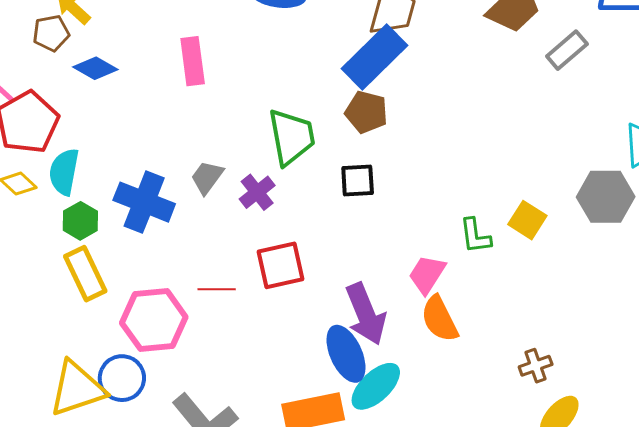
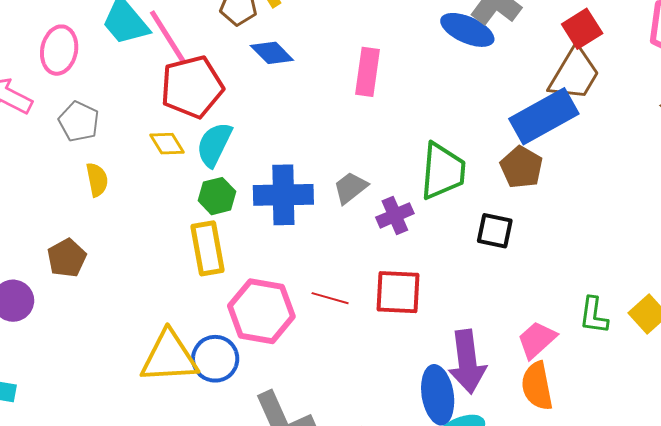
blue cross: (144, 202) -> (283, 195), turned -38

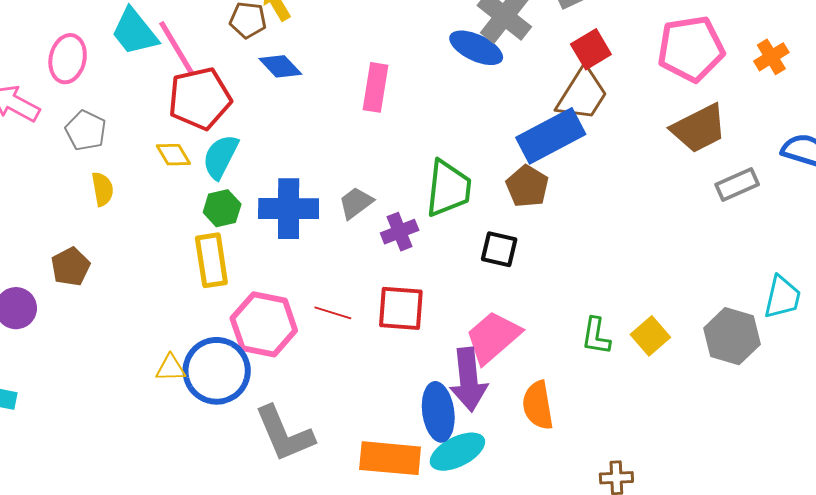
pink trapezoid: (537, 340) -> (493, 337), moved, size x1.4
yellow triangle: (169, 357) -> (171, 368), size x0.5
blue circle: (215, 359) -> (217, 371), size x1.4

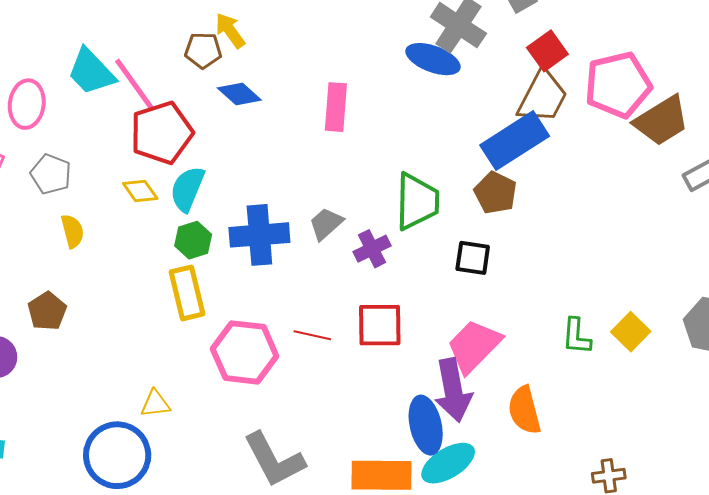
pink pentagon: (691, 49) -> (618, 85), moved
blue circle: (217, 371) -> (117, 455), moved

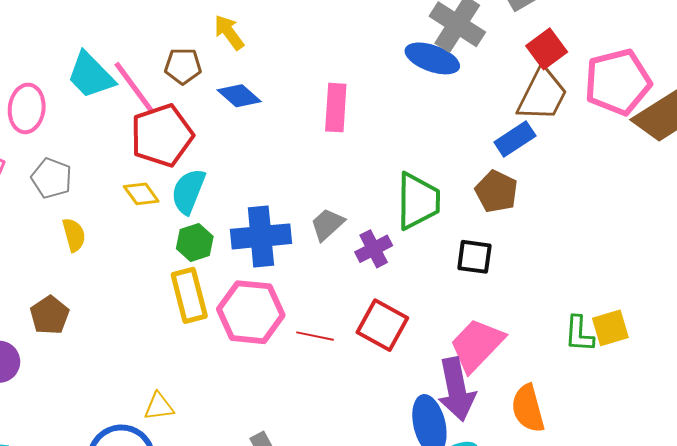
brown pentagon: (203, 50) -> (183, 66), moved
blue rectangle: (515, 141) -> (515, 139), size x0.6
red square: (380, 325) -> (382, 325), turned 30
yellow square: (631, 332) -> (610, 328), moved, turned 30
pink hexagon: (245, 352) -> (251, 312), moved

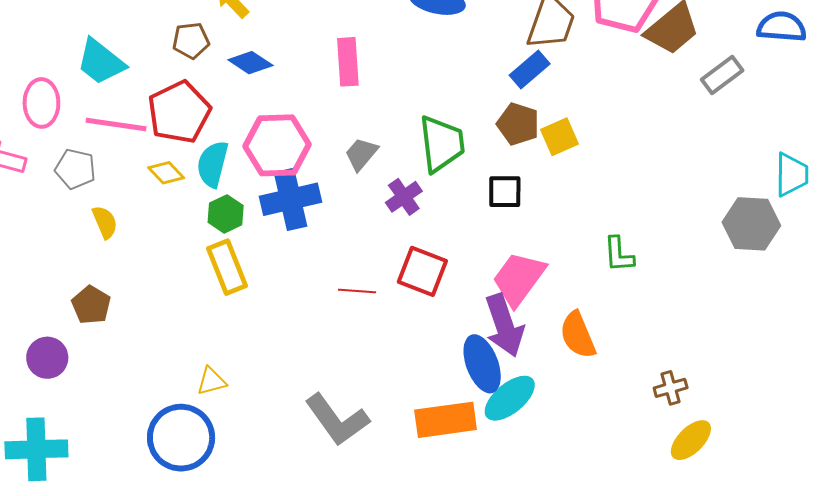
pink line: (134, 88) -> (116, 125), moved, turned -38
gray trapezoid: (327, 224) -> (361, 154), moved
pink hexagon: (251, 312) -> (277, 145), moved
yellow square: (610, 328) -> (560, 137), moved

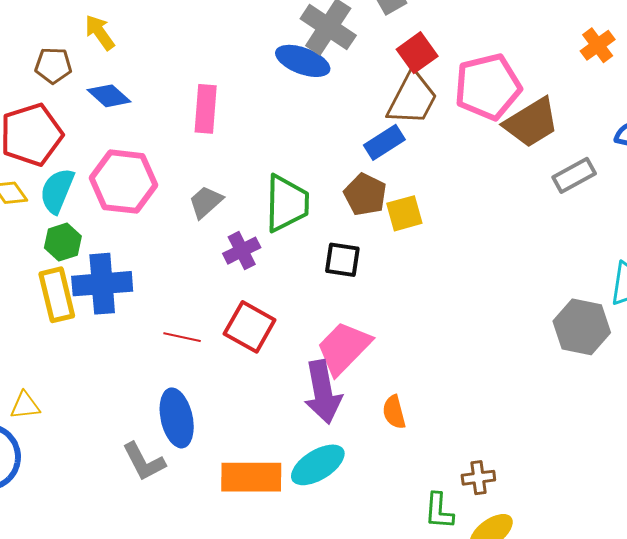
blue cross: (291, 199) -> (102, 284), moved
green L-shape: (619, 254) -> (439, 511), moved
orange semicircle: (578, 335) -> (394, 412), size x0.7
blue ellipse: (482, 364) -> (177, 418), moved
gray L-shape: (337, 420) -> (144, 462), size x0.7

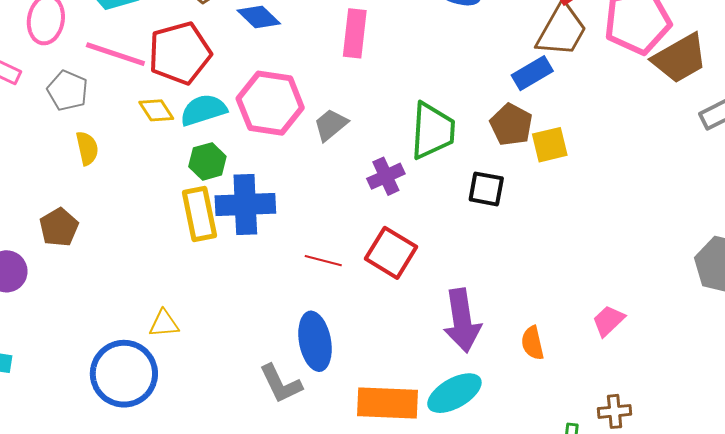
cyan semicircle: (57, 191) -> (203, 110), turned 48
gray trapezoid: (206, 202) -> (331, 125), moved
pink trapezoid: (344, 348) -> (608, 321), moved, size x0.6

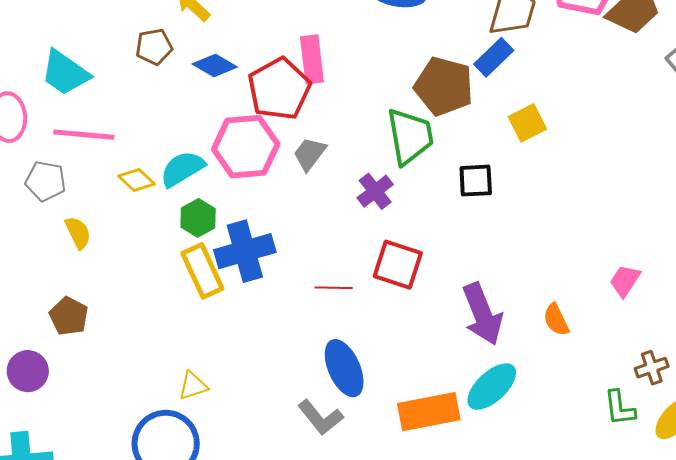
red pentagon: (180, 53) -> (279, 89), moved
brown pentagon: (511, 125) -> (444, 86), moved, size x1.4

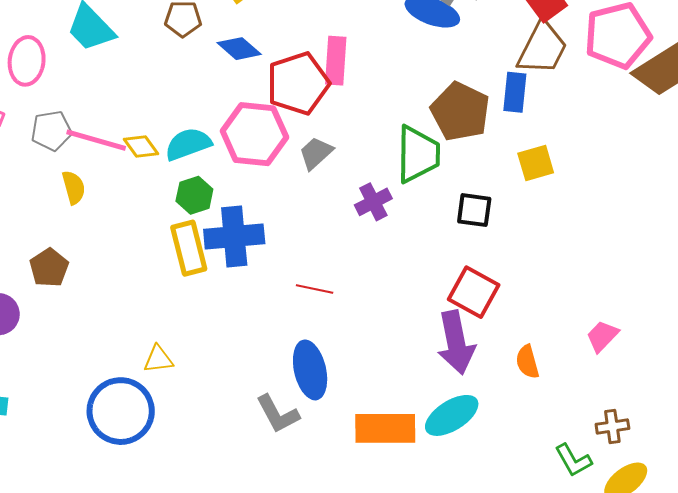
blue rectangle: (494, 57) -> (515, 92), turned -51
pink line: (84, 135) -> (96, 140), moved
gray pentagon: (46, 181) -> (51, 131), turned -30
red square: (398, 265) -> (474, 292), moved
green L-shape: (620, 408) -> (573, 460), turned -33

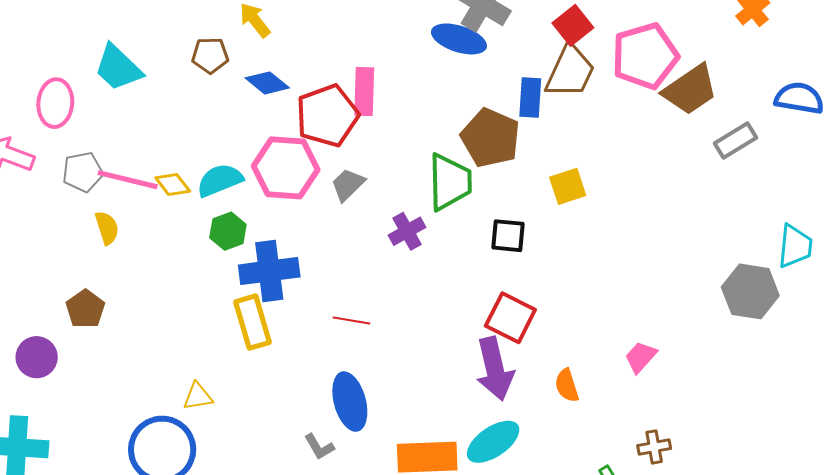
blue rectangle: (515, 92) -> (530, 98), moved
yellow rectangle: (189, 248) -> (252, 322), moved
gray L-shape: (278, 414) -> (319, 447), size x0.7

